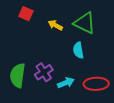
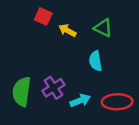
red square: (26, 14) -> (43, 16), moved
green triangle: (85, 23) -> (103, 28), size x0.7

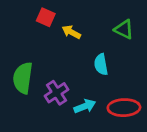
green triangle: (103, 28) -> (124, 29), moved
green semicircle: (22, 92) -> (23, 78), moved

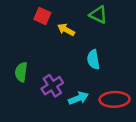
green triangle: (124, 29) -> (98, 15), moved
green semicircle: (23, 78) -> (21, 72), size x0.7

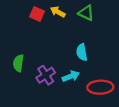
yellow arrow: (66, 30) -> (58, 12), moved
cyan arrow: (78, 98) -> (71, 76), moved

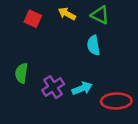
red square: (37, 14) -> (33, 19), moved
cyan semicircle: (82, 52) -> (94, 45), moved

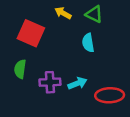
red square: (33, 19) -> (31, 33), moved, size x1.6
purple cross: (53, 87) -> (50, 82), turned 30

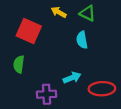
purple cross: (50, 82) -> (47, 94), moved

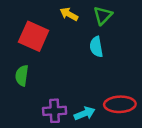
green triangle: (88, 13) -> (103, 15), turned 49
cyan arrow: (72, 78) -> (85, 113), moved

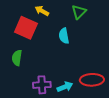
yellow arrow: (69, 14) -> (42, 11), moved
cyan semicircle: (96, 47) -> (64, 36), moved

